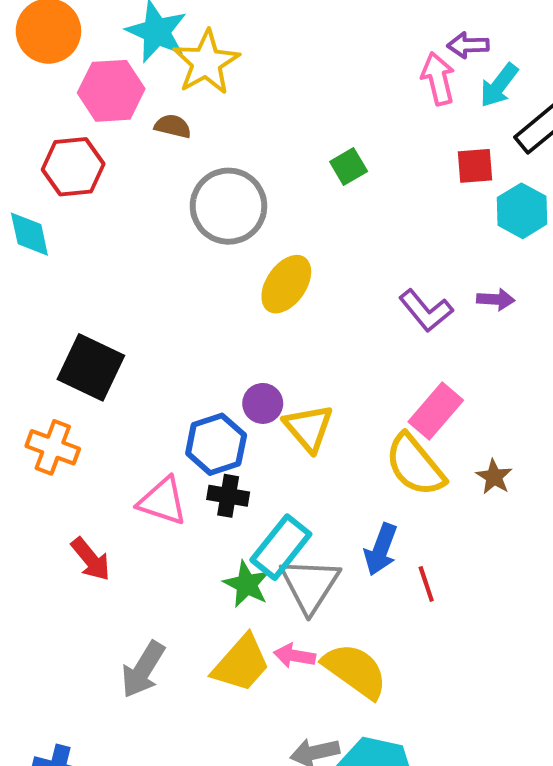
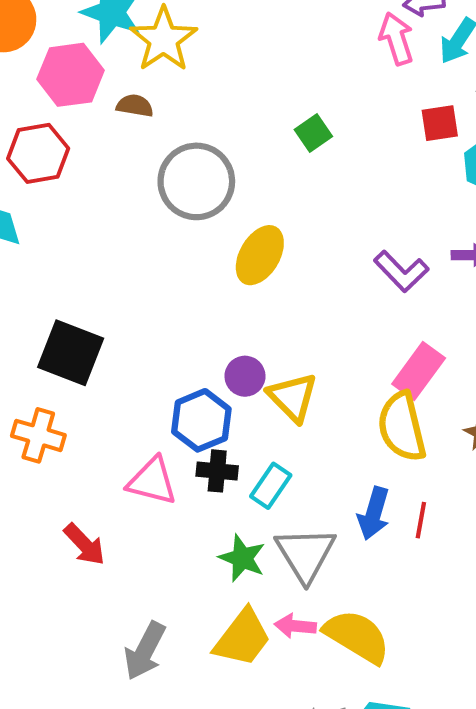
yellow semicircle: (415, 465) -> (402, 427), turned 30
cyan rectangle: (281, 547) -> (271, 486), moved, size x0.7
red line: (426, 584) -> (421, 520), moved, turned 33

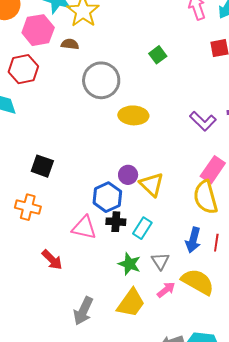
yellow ellipse: (260, 255) -> (133, 115), turned 64
black square: (71, 353) -> (42, 166), size x0.7
gray triangle: (305, 554) -> (160, 261), size x0.6
pink arrow: (295, 626) -> (166, 290), moved, turned 138
yellow semicircle: (357, 636) -> (198, 282), moved

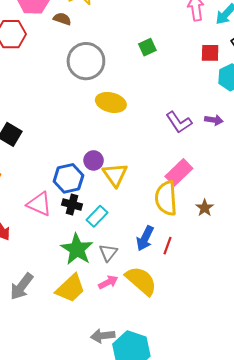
green star: (129, 264) -> (77, 249), size x1.4

